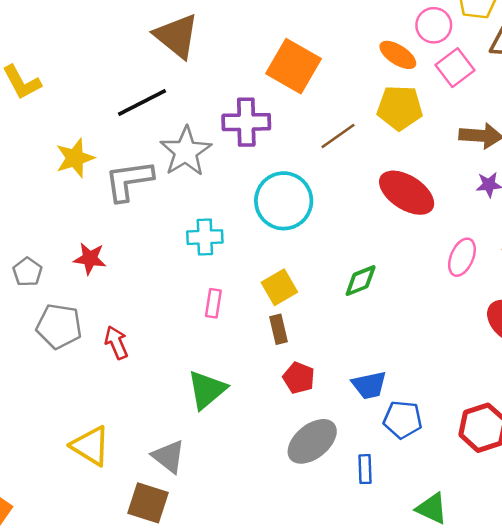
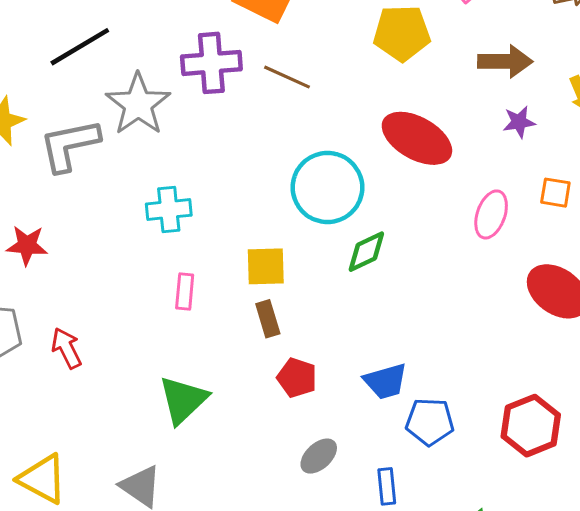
brown line: (338, 136) -> (287, 77), moved, turned 63
cyan circle: (284, 201) -> (327, 187), moved
yellow square: (279, 287) -> (266, 266), turned 32
gray ellipse: (312, 441) -> (319, 456), size x0.6

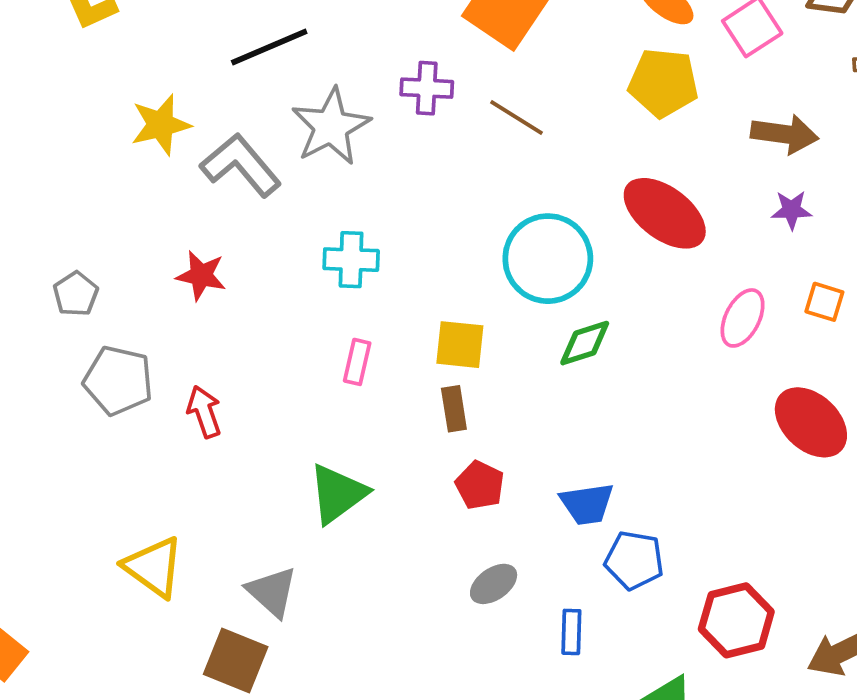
purple cross: (211, 63) -> (427, 88), size x0.7
gray L-shape: (70, 145) -> (241, 165), turned 54
red star: (27, 245) -> (201, 275), moved
red hexagon: (531, 426) -> (736, 620), moved

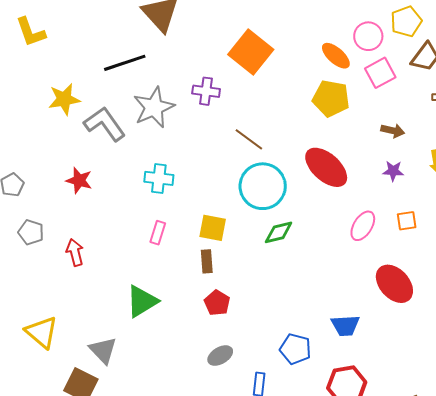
brown line: (517, 118) -> (249, 139), moved
brown arrow: (785, 134) -> (393, 131), size x0.7
orange square: (824, 302) -> (407, 221), turned -30
gray pentagon: (118, 381) -> (31, 232), size x0.7
blue trapezoid: (587, 504) -> (345, 326), moved

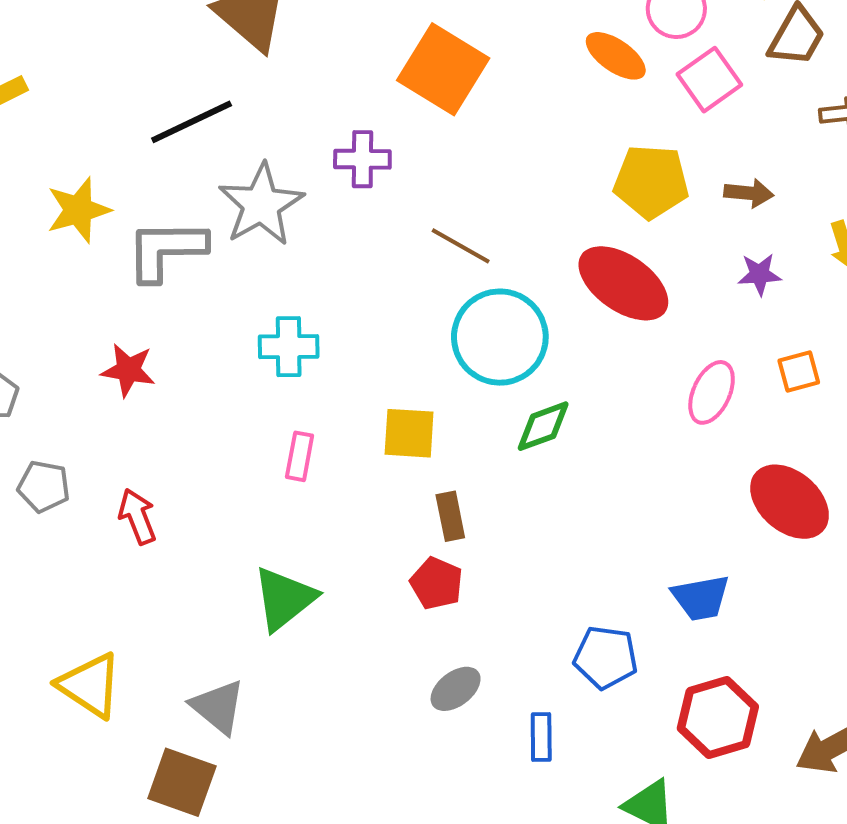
yellow pentagon: (331, 98) -> (651, 182), moved
gray L-shape: (105, 124) -> (166, 250), turned -48
brown rectangle: (207, 261) -> (450, 516), moved

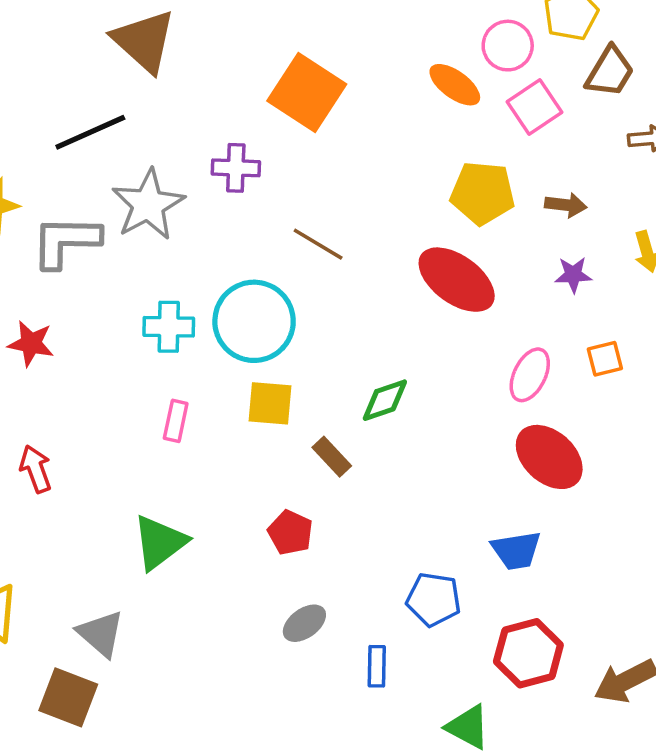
cyan circle: (500, 337) -> (254, 321), moved
red ellipse: (790, 502) -> (549, 457), moved
brown rectangle: (450, 516) -> (332, 457), moved, turned -33

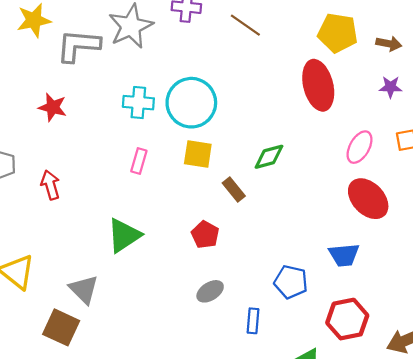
brown line: (318, 244) -> (245, 25), moved
red ellipse: (457, 280) -> (318, 85), turned 36

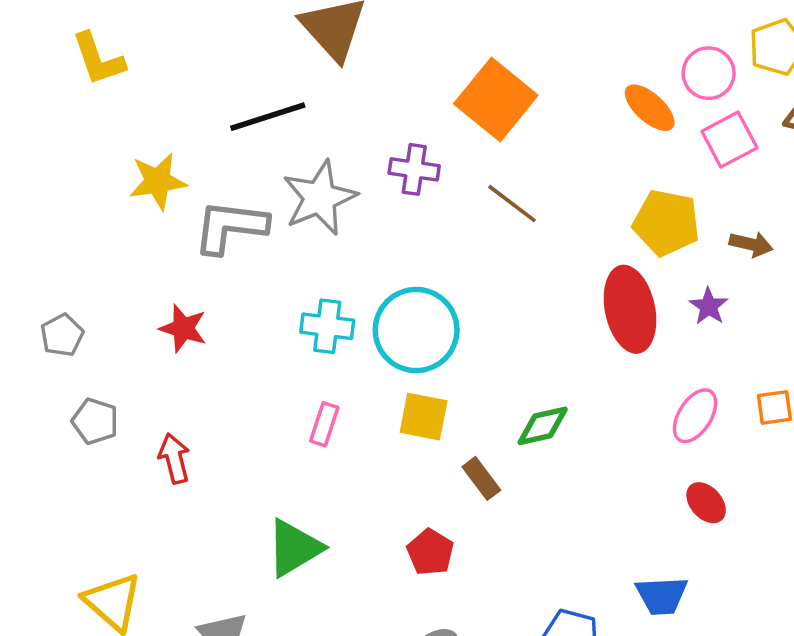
purple star: (391, 87) -> (709, 306), moved, turned 30
red ellipse: (368, 199) -> (706, 503), size x0.6

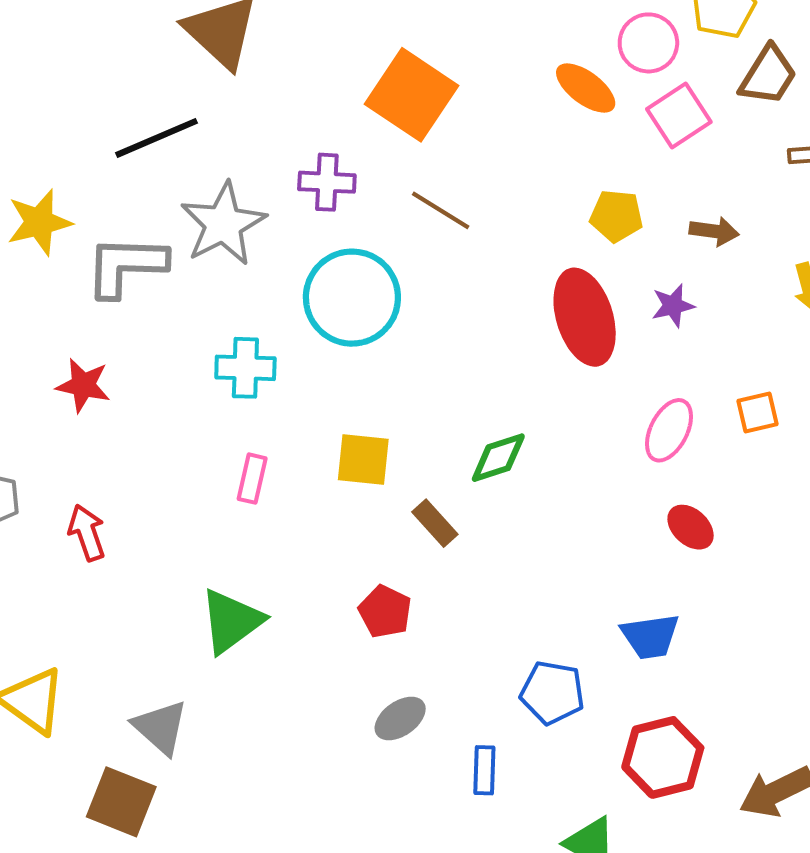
yellow pentagon: (666, 223) -> (616, 216), size x0.7
purple star: (709, 306) -> (673, 306), turned 30
cyan circle: (416, 330) -> (352, 298), moved

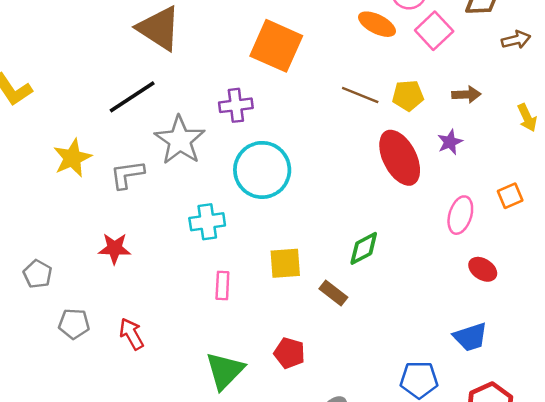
brown line: (441, 210) -> (360, 95), moved
gray L-shape: (126, 266) -> (127, 175), size x0.7
red pentagon: (385, 612) -> (289, 353), moved

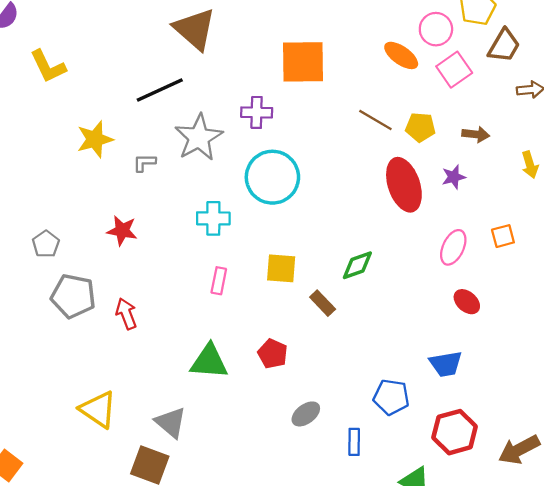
orange square: (276, 46) -> (303, 62), turned -33
gray L-shape: (127, 175) -> (144, 163), size x0.7
gray pentagon: (74, 324) -> (73, 296), size x1.5
green triangle: (225, 371) -> (209, 361), turned 42

